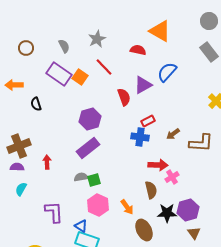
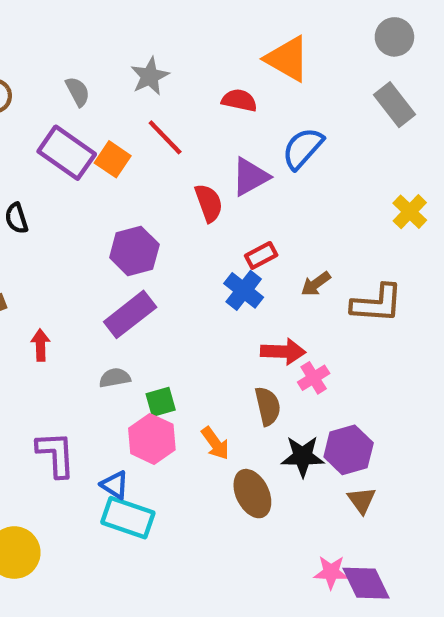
blue cross: (140, 137) -> (244, 290), turned 30
green square: (94, 180) -> (161, 402), moved

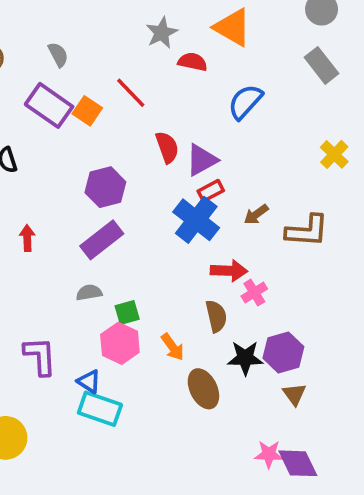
gray star: (150, 76) -> (162, 33), moved
purple triangle: (250, 177) -> (202, 160), moved
blue cross: (244, 290) -> (196, 220), size x1.4
red arrow: (40, 345) -> (27, 238), moved

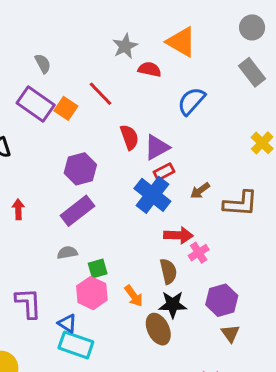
black star: (245, 358) -> (173, 305), moved

